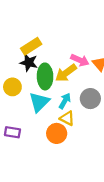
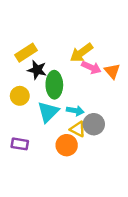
yellow rectangle: (31, 46) -> (26, 53), moved
yellow arrow: (66, 73) -> (81, 53), moved
gray circle: (90, 99) -> (94, 124), moved
cyan arrow: (65, 101) -> (75, 111), turned 70

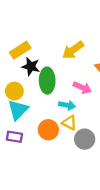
pink arrow: (91, 67) -> (82, 88), moved
cyan triangle: (48, 112) -> (18, 110), moved
gray circle: (94, 124) -> (85, 139), moved
orange circle: (67, 145) -> (48, 130), moved

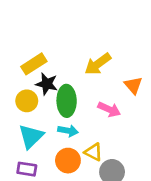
yellow circle: (14, 91) -> (27, 101), moved
cyan arrow: (67, 105) -> (68, 131), moved

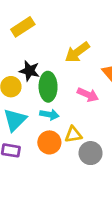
yellow rectangle: (34, 64) -> (23, 27), moved
yellow triangle: (94, 152) -> (73, 134), turned -36

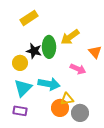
green ellipse: (48, 87) -> (49, 47), moved
cyan arrow: (49, 115) -> (49, 84), size x1.5
orange circle: (49, 142) -> (60, 108), moved

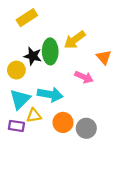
yellow triangle: (67, 99) -> (34, 115), moved

